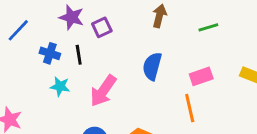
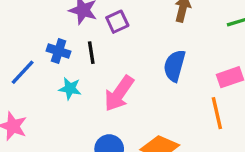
blue line: (18, 30) -> (23, 72), moved

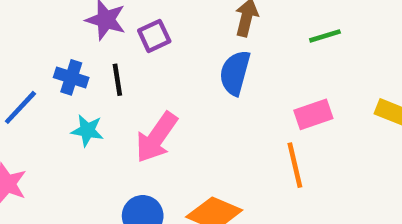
blue semicircle: (174, 66) -> (235, 73), moved

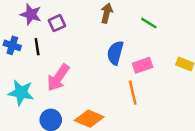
green line: (325, 36) -> (149, 23), turned 49
blue semicircle: (235, 73) -> (115, 53), moved
cyan star: (87, 130) -> (21, 93), moved, size x1.5

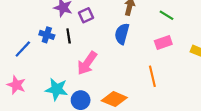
blue semicircle: (115, 53) -> (122, 34), moved
pink rectangle: (143, 65) -> (163, 42), moved
cyan star: (21, 93) -> (57, 89), moved

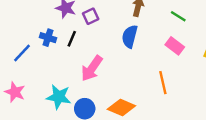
black line: (69, 36) -> (72, 39), turned 32
pink rectangle: (163, 42) -> (175, 46), turned 56

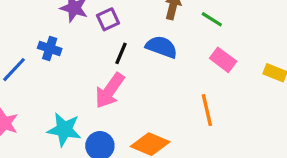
green line: (178, 16) -> (212, 19), moved
blue semicircle: (130, 36) -> (162, 47), turned 95
black line: (72, 39) -> (121, 53), moved

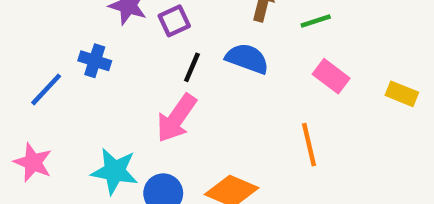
green line: (212, 19) -> (316, 21), turned -50

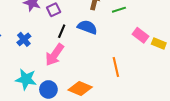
blue cross: (95, 61) -> (24, 39), moved, turned 32
pink rectangle: (331, 76) -> (140, 35), moved

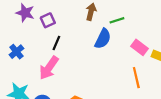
blue semicircle: (87, 27) -> (103, 39), moved, turned 96
orange line: (116, 67) -> (136, 78), moved

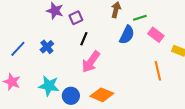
pink rectangle: (140, 47) -> (156, 35), moved
pink arrow: (49, 68) -> (91, 62), moved

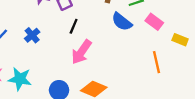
blue semicircle: (127, 35) -> (122, 22), turned 102
cyan star: (49, 86) -> (20, 79), moved

